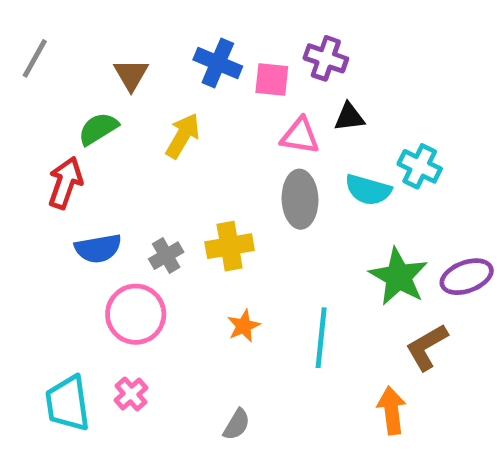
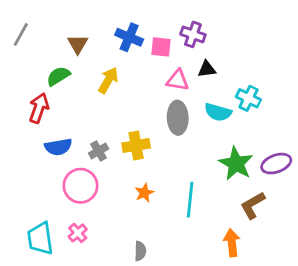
gray semicircle: (237, 424) -> (140, 251), turned -30

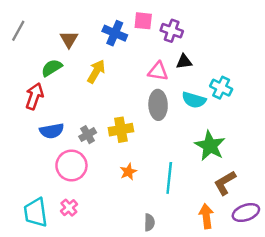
pink square: (161, 47) -> (143, 21), moved
purple ellipse: (276, 164) -> (246, 213), moved
gray semicircle: (140, 251) -> (149, 222), moved

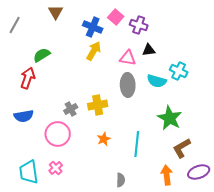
pink square: (143, 21) -> (116, 17), turned 35
brown triangle: (69, 39) -> (56, 12), moved
yellow arrow: (96, 71) -> (94, 51), moved
blue semicircle: (52, 131) -> (24, 116), moved

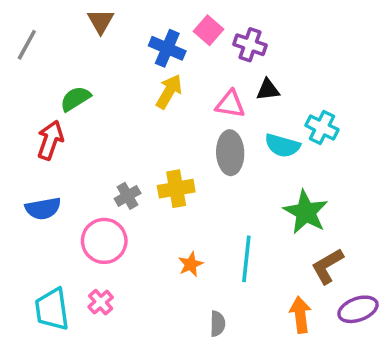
orange star: (104, 139) -> (191, 264), moved

